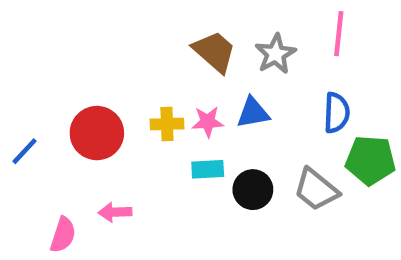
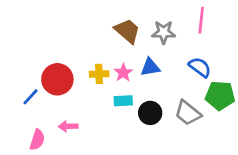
gray star: (275, 54) -> (164, 32), turned 30
blue semicircle: (337, 113) -> (200, 67), turned -55
pink star: (208, 122) -> (123, 73), turned -30
blue line: (25, 151) -> (31, 97), moved

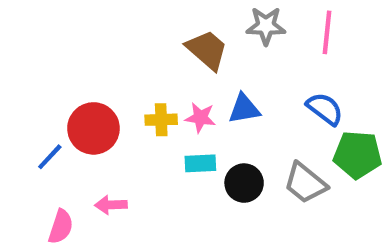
gray star: (164, 32) -> (266, 26), moved
pink star: (123, 73) -> (200, 118), turned -30

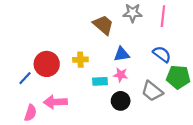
pink star: (200, 118) -> (121, 75), moved
black circle: (244, 183) -> (121, 101), moved
pink arrow: (111, 205) -> (55, 102), size x1.5

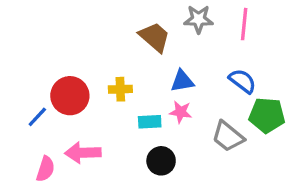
black circle: (121, 101) -> (161, 161), moved

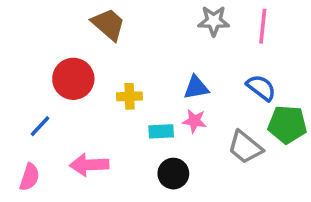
brown trapezoid: (155, 37) -> (108, 24), moved
red circle: (70, 96) -> (73, 79), moved
pink semicircle: (45, 169) -> (29, 177), moved

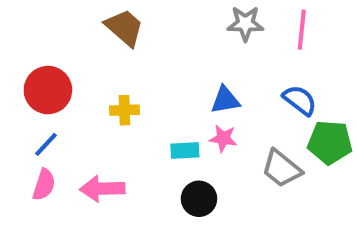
red circle: (73, 79) -> (48, 90), moved
yellow cross: (129, 96) -> (124, 110), moved
pink semicircle: (29, 177) -> (44, 185), moved

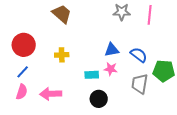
blue semicircle: (300, 100) -> (139, 55), moved
gray trapezoid: (282, 169) -> (140, 84), turned 60

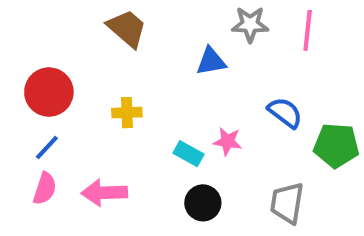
blue triangle: (112, 50) -> (211, 61), moved
cyan rectangle: (92, 75) -> (189, 154), turned 32
gray trapezoid: (140, 84) -> (287, 203), moved

